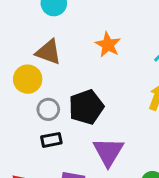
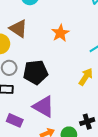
purple triangle: (108, 152) -> (44, 107), turned -45

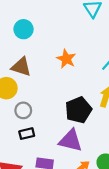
black pentagon: (36, 72) -> (78, 110), moved

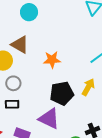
orange star: (66, 59) -> (52, 60), moved, turned 30

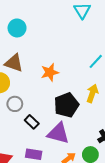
black rectangle: (12, 104) -> (32, 122), moved, turned 56

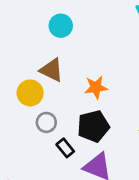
black pentagon: (66, 105) -> (93, 126), moved

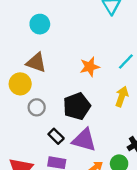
orange star: (96, 87) -> (90, 67), moved
black rectangle: (65, 148) -> (56, 136), moved

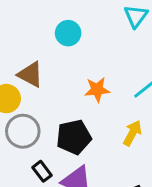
cyan circle: (40, 24) -> (68, 33), moved
gray circle: (37, 107) -> (23, 131), size x1.5

